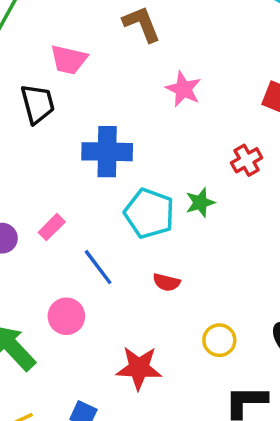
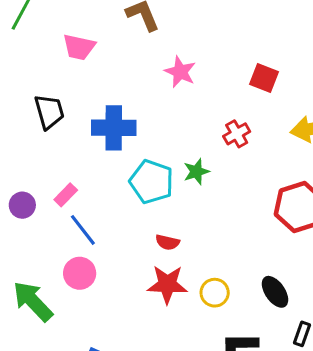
black trapezoid: (38, 104) -> (49, 112), moved
blue line: (98, 267) -> (83, 230), moved
red star: (139, 368) -> (167, 284), moved

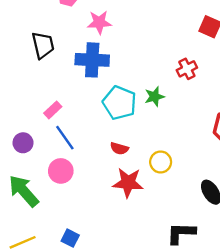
pink star: (180, 72) -> (99, 22), moved, turned -30
purple circle: (22, 205) -> (23, 143), moved
red semicircle: (167, 242) -> (119, 149), moved
yellow circle: (215, 293) -> (161, 162), moved

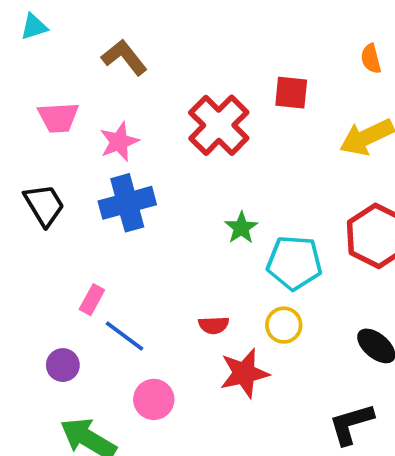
red cross: (187, 69) -> (219, 125), moved, size x1.8
cyan pentagon: (119, 103) -> (294, 263), moved
pink circle: (61, 171) -> (154, 399), moved

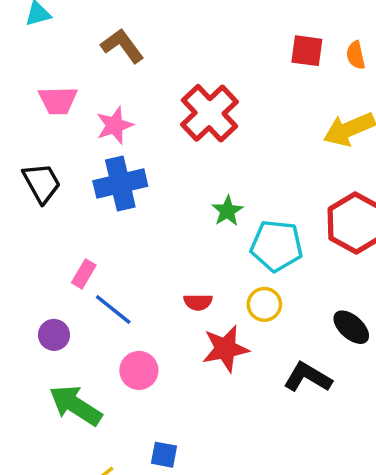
red square: (291, 93) -> (307, 51), moved
black L-shape: (351, 424) -> (308, 377), moved, turned 45

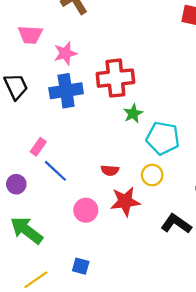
red cross: (210, 113) -> (115, 78), moved, turned 33
pink circle: (139, 370) -> (86, 210), moved

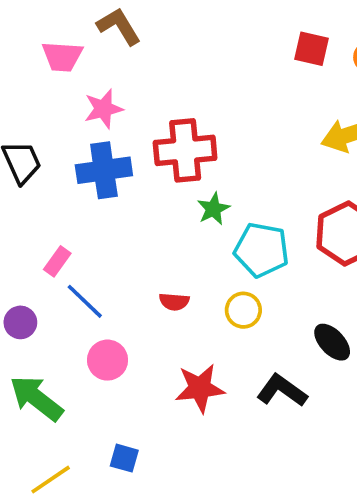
pink trapezoid: (30, 35) -> (62, 56), moved
red star: (125, 201) -> (200, 388), moved
pink circle: (86, 210) -> (108, 360), moved

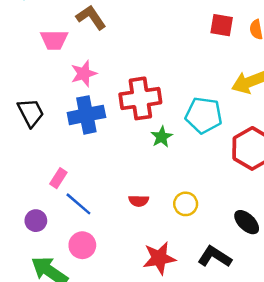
cyan pentagon: (262, 250) -> (204, 115), moved
pink circle: (108, 360) -> (82, 245), moved

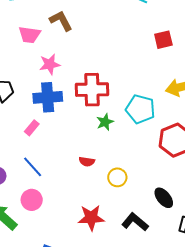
red square: (222, 25) -> (163, 40), turned -30
pink rectangle: (58, 178) -> (32, 128), moved
red semicircle: (139, 201) -> (87, 161), moved

